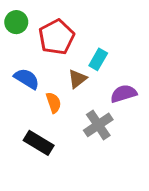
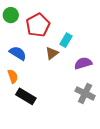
orange semicircle: (54, 103) -> (13, 76), moved
gray cross: (98, 125) -> (85, 93), moved, turned -30

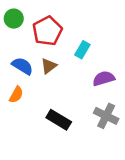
brown triangle: (52, 53) -> (49, 66), moved
orange semicircle: (13, 76) -> (16, 95), turned 48
black rectangle: (26, 96) -> (59, 120), moved

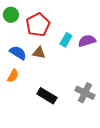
brown triangle: (49, 66) -> (39, 53), turned 48
purple semicircle: (104, 78) -> (87, 41), moved

